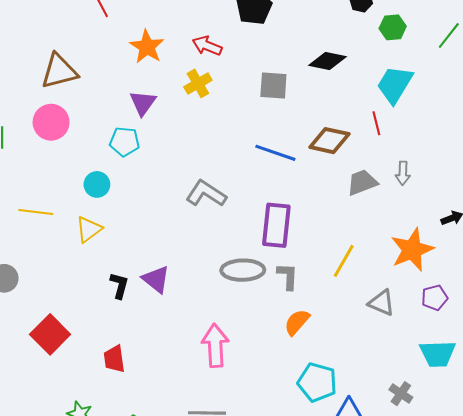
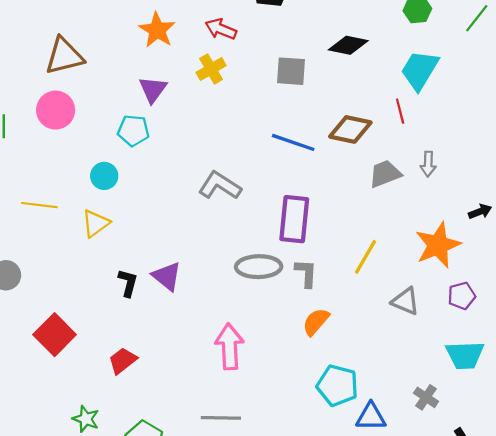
red trapezoid: (114, 359) -> (123, 361), turned 60

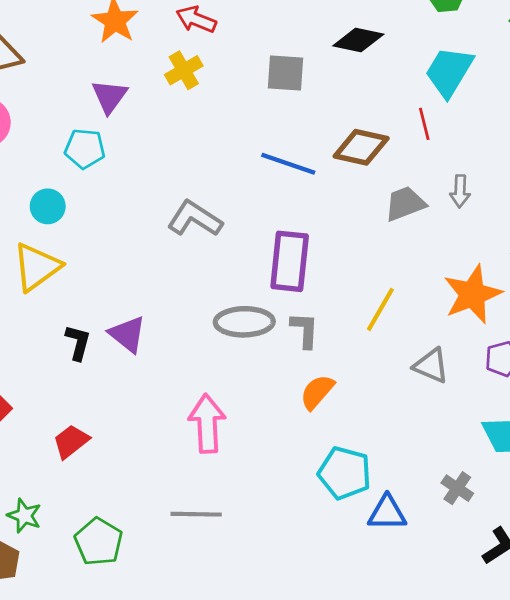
yellow triangle: (96, 223) -> (37, 267), size x1.4

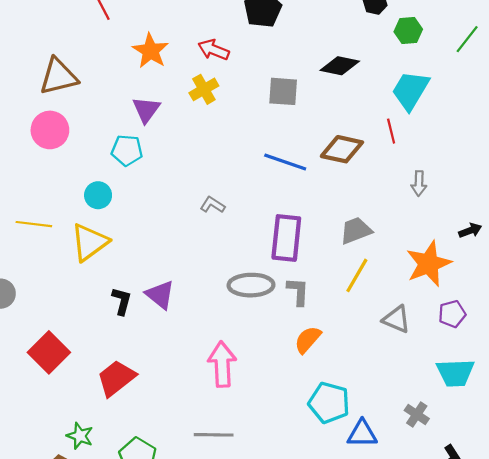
gray trapezoid: (405, 204) -> (356, 231), moved
gray L-shape: (195, 219) -> (213, 205), size x0.6
red trapezoid: (71, 441) -> (116, 378), size x1.4

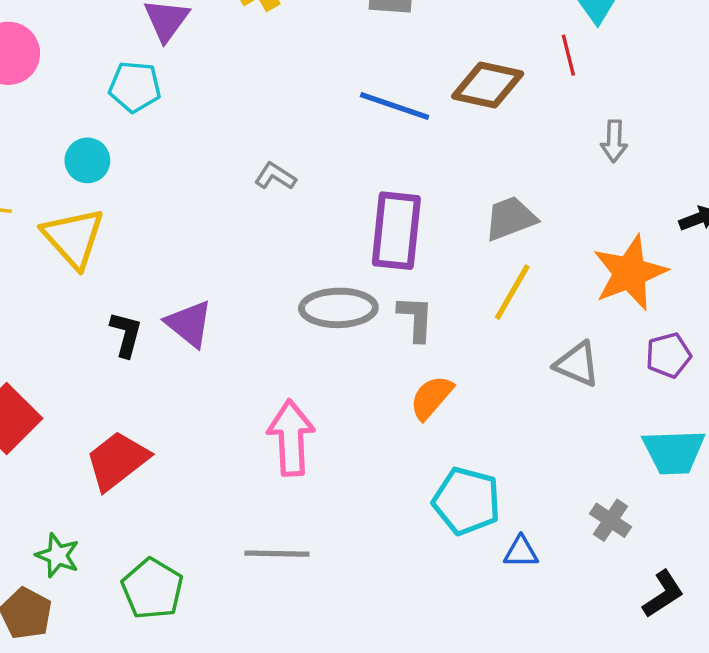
yellow triangle: (90, 242) -> (73, 238), turned -36
blue triangle: (362, 434) -> (521, 552), size x0.7

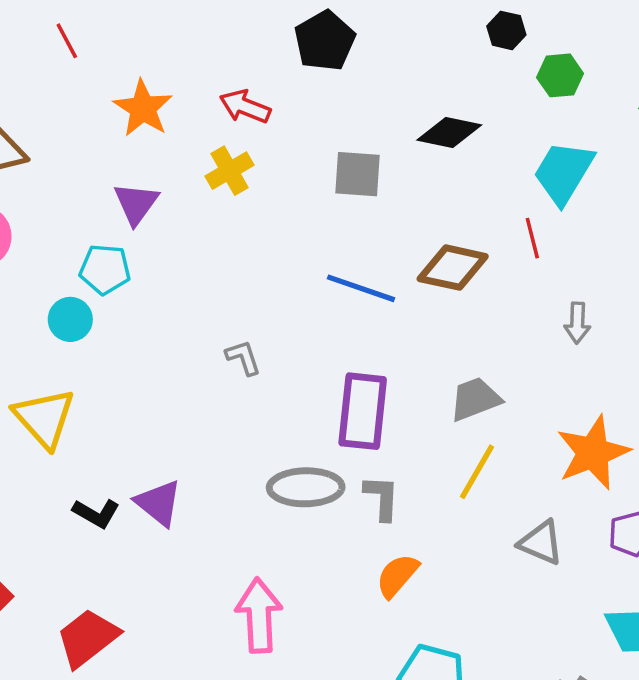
cyan circle: (87, 160) -> (70, 319), moved
gray L-shape: (275, 176) -> (243, 358), turned 39
black L-shape: (126, 334) -> (96, 513), turned 105

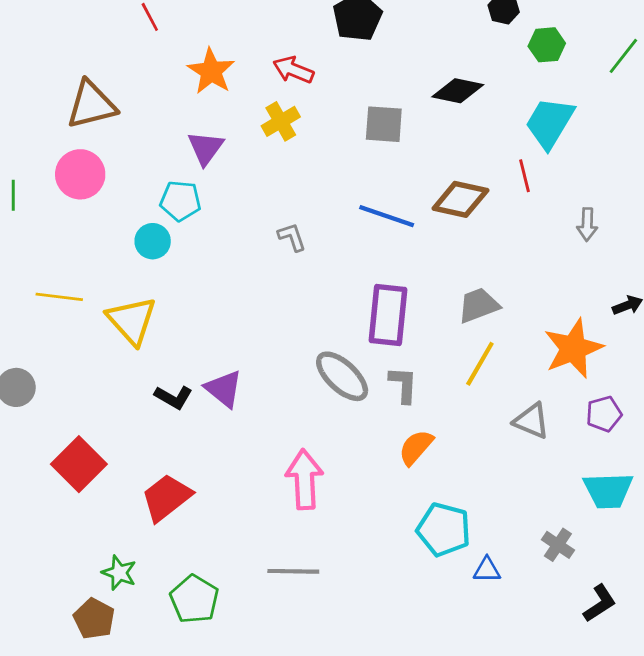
gray arrow: (577, 323) -> (587, 224), moved
gray L-shape: (243, 358) -> (292, 237), moved
gray ellipse: (306, 487) -> (342, 376), turned 44

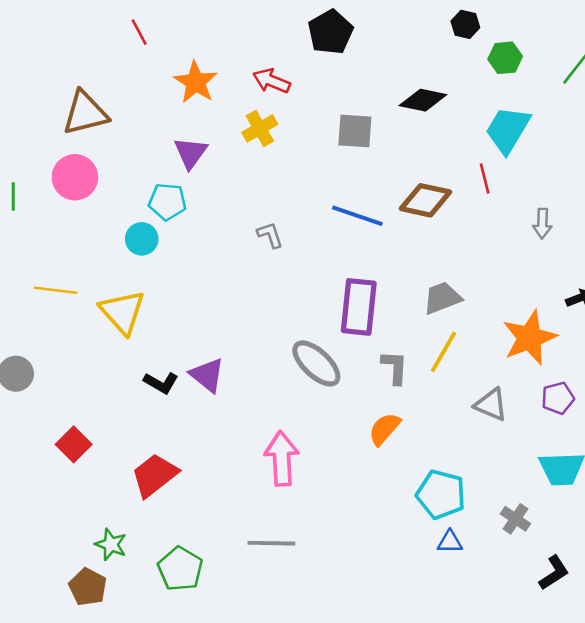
gray L-shape: (403, 385) -> (395, 367), moved
red square: (79, 464) -> (74, 444), size x0.7
cyan pentagon: (444, 530) -> (441, 494), moved

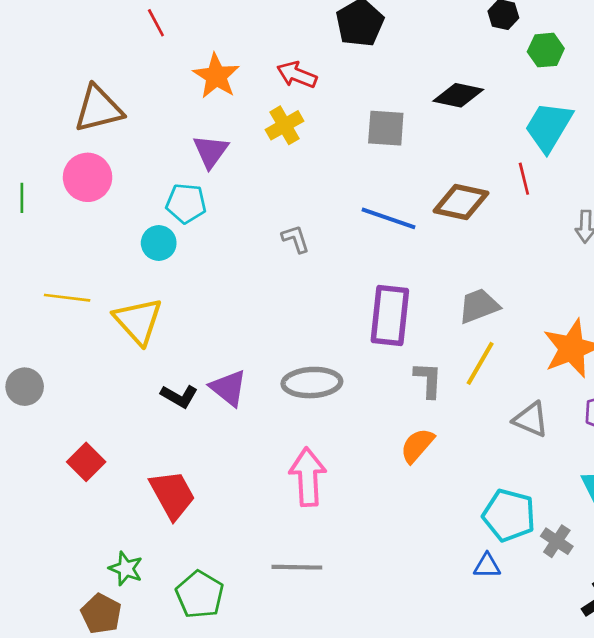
gray ellipse: (316, 363) -> (312, 383), moved, turned -46
red trapezoid: (155, 475) -> (172, 495), turned 99
cyan pentagon: (441, 494) -> (509, 515), moved

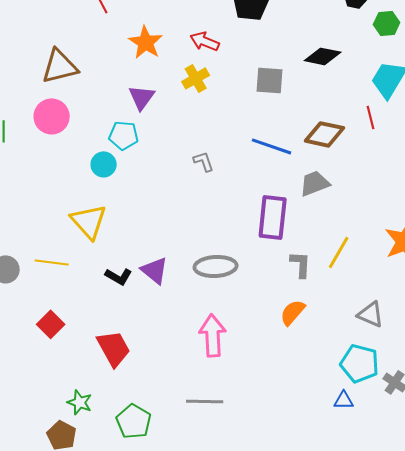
yellow line: (67, 298) -> (52, 262), moved
gray trapezoid: (479, 306) -> (315, 183), moved
gray triangle: (531, 419) -> (371, 314), moved

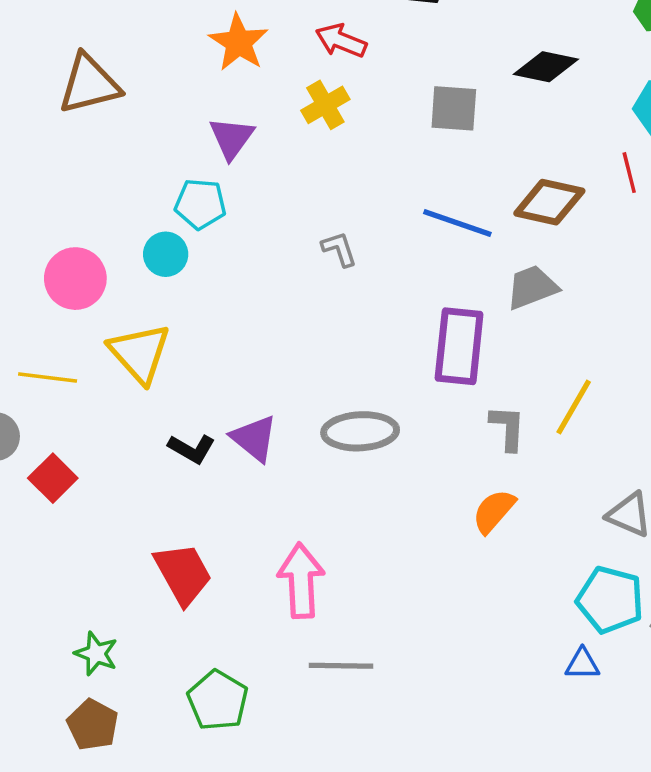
pink circle: (52, 116) -> (75, 279), moved
yellow line: (52, 262) -> (48, 377), moved
red square: (51, 324) -> (53, 478), moved
pink arrow: (213, 335) -> (301, 581), moved
green star: (80, 402) -> (96, 654), moved

